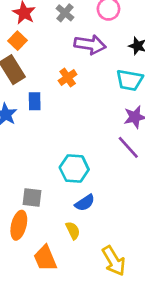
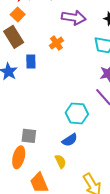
cyan hexagon: (74, 168) -> (77, 113), moved

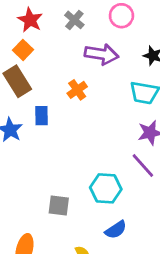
gray square: (29, 136) -> (59, 206), moved
blue semicircle: (70, 140) -> (116, 230), moved

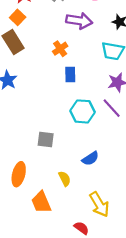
blue rectangle: (42, 116) -> (70, 74), moved
cyan hexagon: (106, 188) -> (83, 111), moved

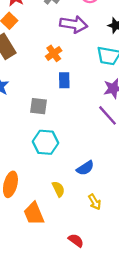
cyan hexagon: (83, 111) -> (46, 142), moved
gray square: (46, 139) -> (38, 106), moved
yellow arrow: (99, 204) -> (95, 202), moved, size x0.6

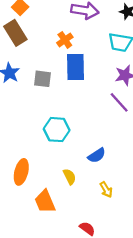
blue rectangle: (64, 80) -> (75, 67), size x1.6
gray square: (38, 106) -> (42, 79), moved

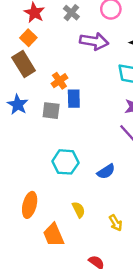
orange cross: (65, 40) -> (59, 81), moved
blue rectangle: (75, 67) -> (74, 99), moved, size x0.7
blue semicircle: (97, 155) -> (106, 171), moved

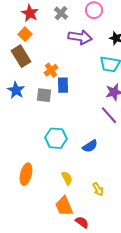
orange trapezoid: (53, 235) -> (64, 206), moved

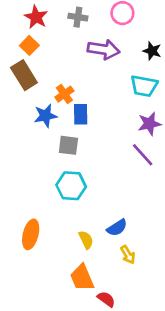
gray cross: (61, 13) -> (78, 17), turned -32
blue star: (16, 90) -> (45, 116), moved, turned 30
gray square: (44, 95) -> (68, 145), moved
blue semicircle: (90, 146) -> (117, 228), moved

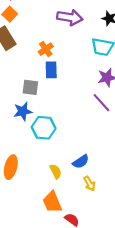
orange cross: (64, 94) -> (46, 49), moved
blue star: (45, 116) -> (23, 111), moved
gray square: (68, 145) -> (30, 87), moved

